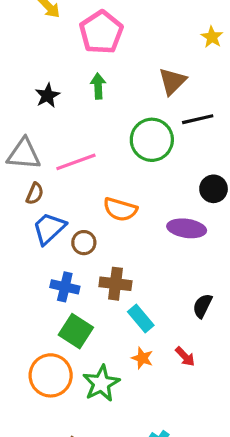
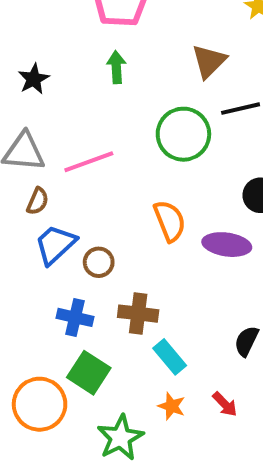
black star: (47, 95) -> (34, 79), moved
orange semicircle: (120, 209) -> (170, 221), moved, turned -128
orange circle: (51, 375) -> (40, 404), moved

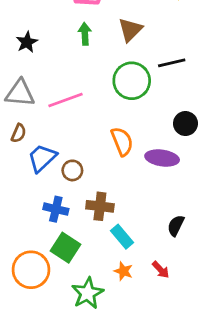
brown triangle: (209, 61) -> (130, 30), moved
brown semicircle: (38, 201) -> (19, 133), moved

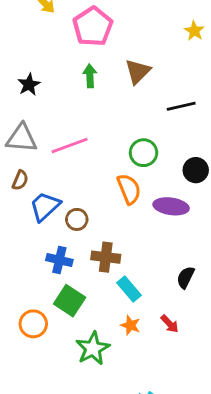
green circle: (132, 81) -> (143, 153), moved, size x0.7
orange circle: (31, 270) -> (33, 324), size x0.7

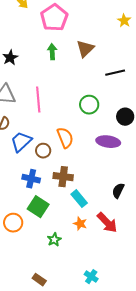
pink line: (70, 145) -> (38, 100), turned -75
orange semicircle: (129, 189) -> (65, 138), moved
red arrow: (170, 324) -> (107, 223), size x1.6
green star: (93, 348) -> (54, 240), size x0.6

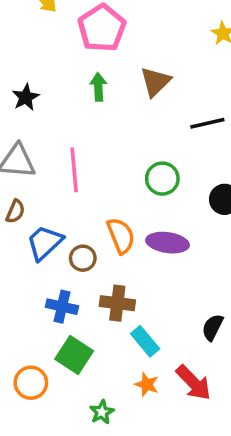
purple ellipse: (108, 142) -> (168, 243), moved

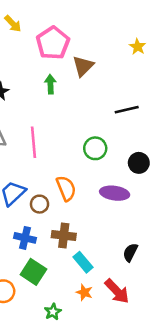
brown triangle: (155, 82) -> (83, 66), moved
purple ellipse: (168, 243) -> (115, 193), moved

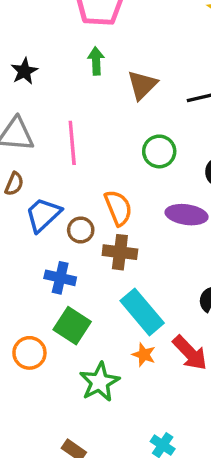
brown triangle: (83, 66) -> (142, 85), moved
brown cross: (64, 236) -> (120, 252), moved
cyan rectangle: (83, 262) -> (142, 312), size x1.5
green star: (53, 312) -> (99, 382), size x1.6

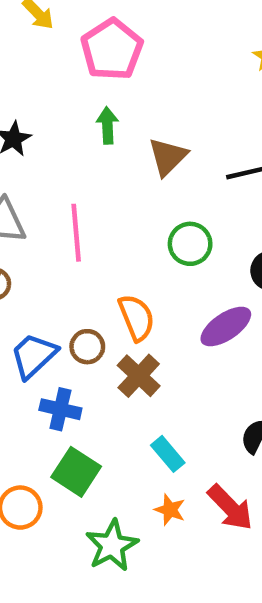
blue trapezoid: (43, 215) -> (34, 356), moved
purple ellipse: (187, 215) -> (226, 327), turned -42
brown cross: (120, 252) -> (139, 376), turned 36
cyan rectangle: (142, 312) -> (168, 454), size x0.6

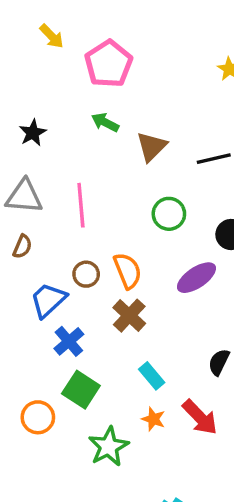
green arrow: (107, 125) -> (105, 122), turned -60
brown circle: (87, 347) -> (86, 274), moved
blue cross: (60, 409) -> (69, 341), turned 36

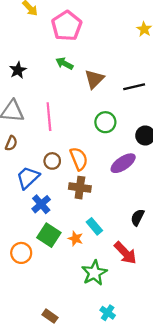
brown cross: (129, 316) -> (80, 188), turned -35
orange star: (153, 419) -> (75, 239), moved
green star: (109, 447) -> (94, 273), moved

